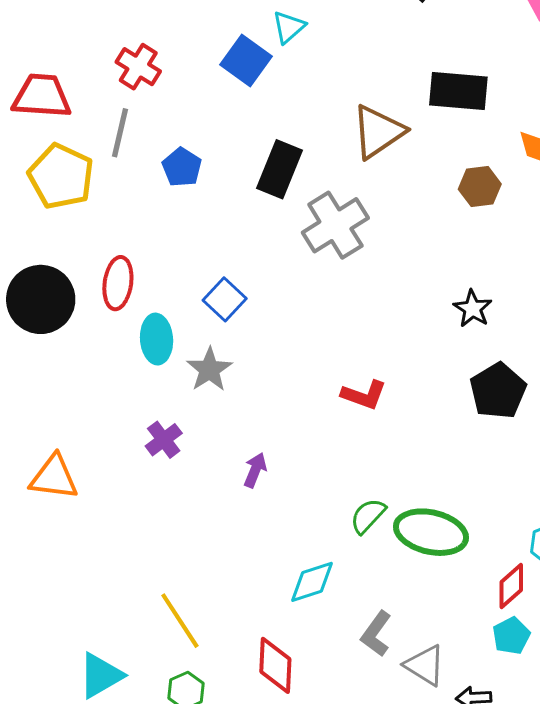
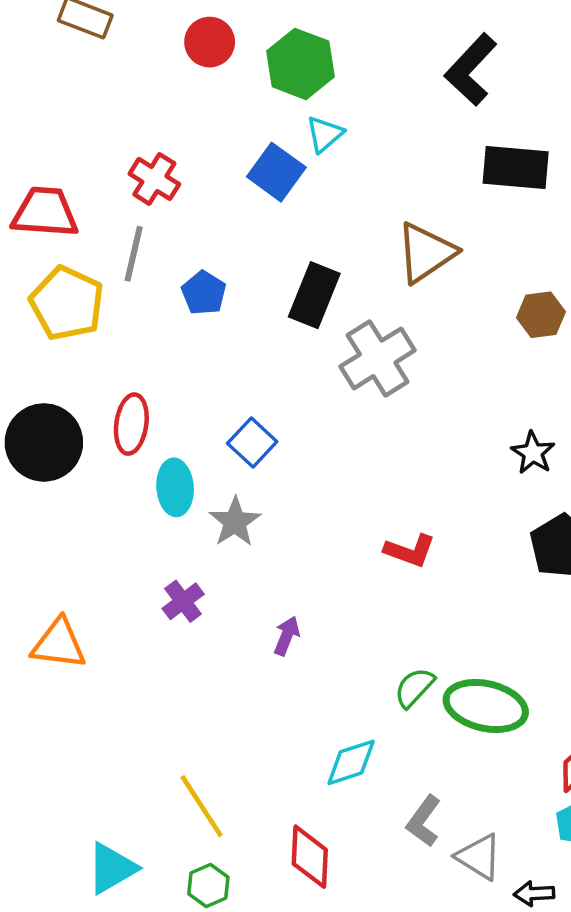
black rectangle: (458, 91) -> (516, 167), moved

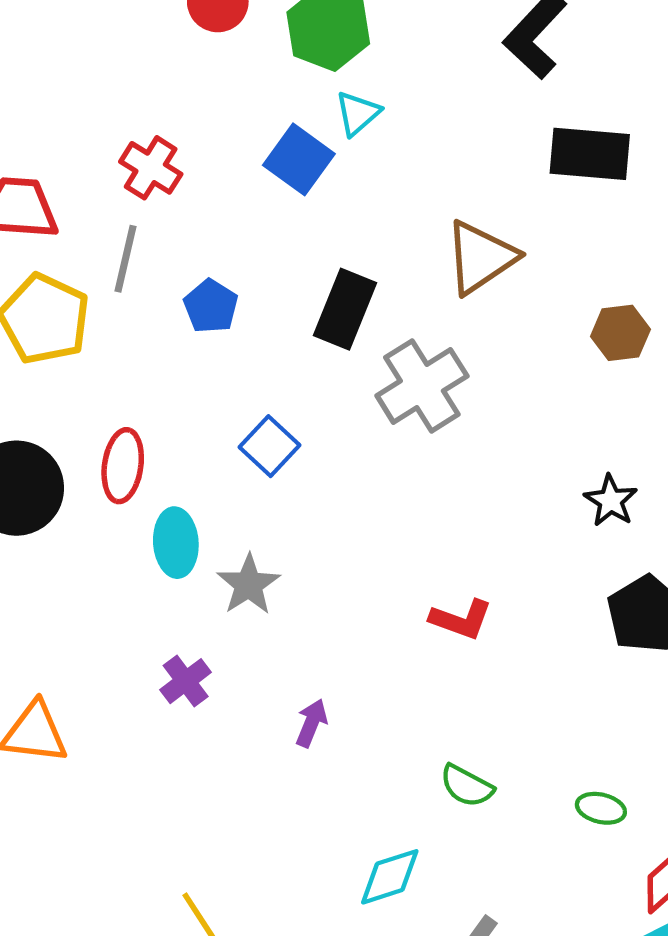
blue square: (252, 442) -> (270, 446), moved
green semicircle: (414, 688) -> (467, 786), turned -105
green ellipse: (486, 706) -> (601, 808), moved, size x0.5

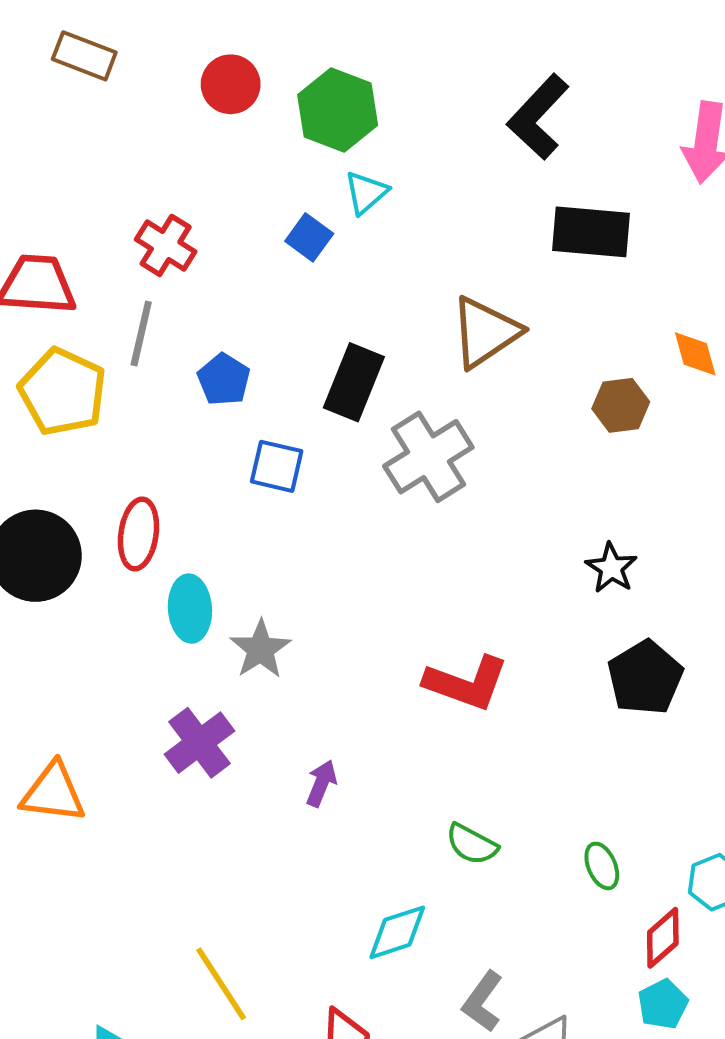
blue square: (299, 159) -> (309, 237), size x0.7
blue square: (270, 446) -> (277, 466), moved, turned -30
red L-shape: (461, 619) -> (466, 683), size x1.4
purple cross: (186, 681) -> (199, 743), size x1.4
green ellipse: (601, 808) -> (602, 866), turned 54

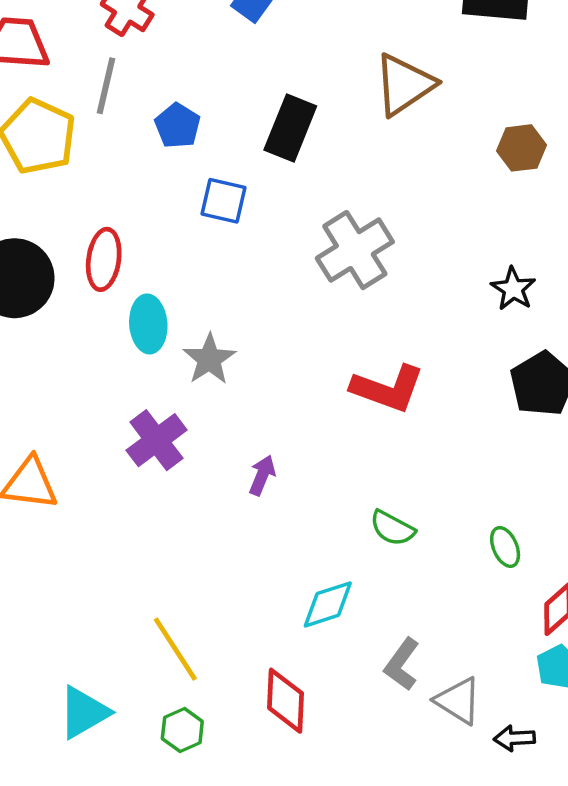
gray cross: (428, 457) -> (355, 250), moved

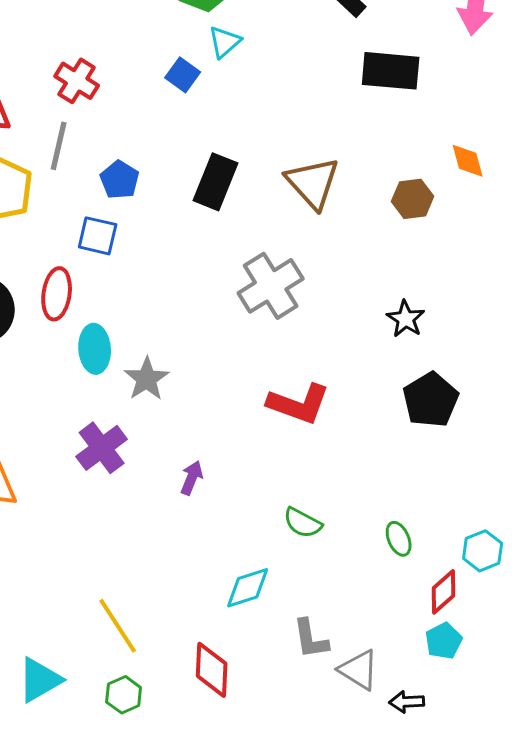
brown triangle: (404, 85) -> (313, 183), moved, turned -38
blue square: (223, 201) -> (98, 236), moved
gray L-shape: (402, 664) -> (311, 639), turned -45

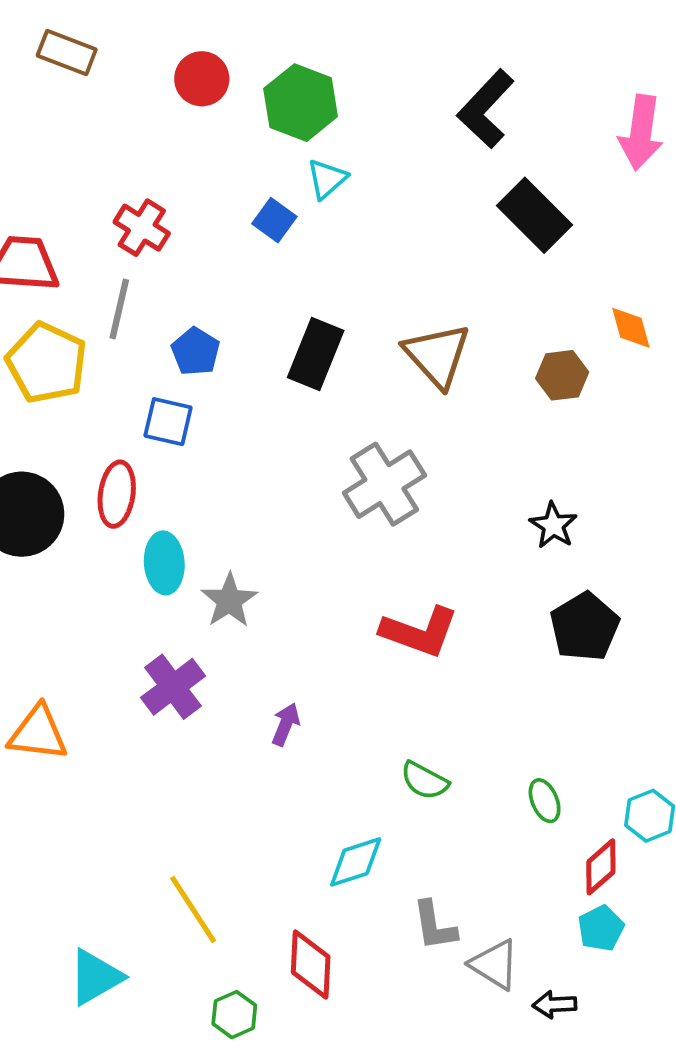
black rectangle: (391, 71) -> (535, 215), turned 40
green hexagon: (124, 695) -> (234, 1015), moved

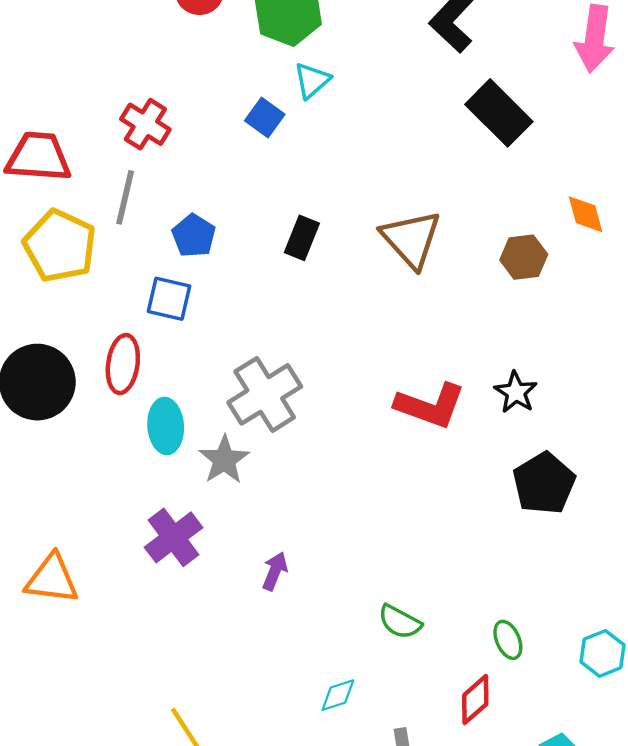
black rectangle: (316, 354) -> (302, 238), size x0.7
gray cross: (384, 484) -> (265, 394), moved
red L-shape: (419, 632) -> (430, 406), moved
cyan diamond: (356, 862) -> (338, 695), size x0.7
red diamond: (601, 867) -> (475, 700), moved

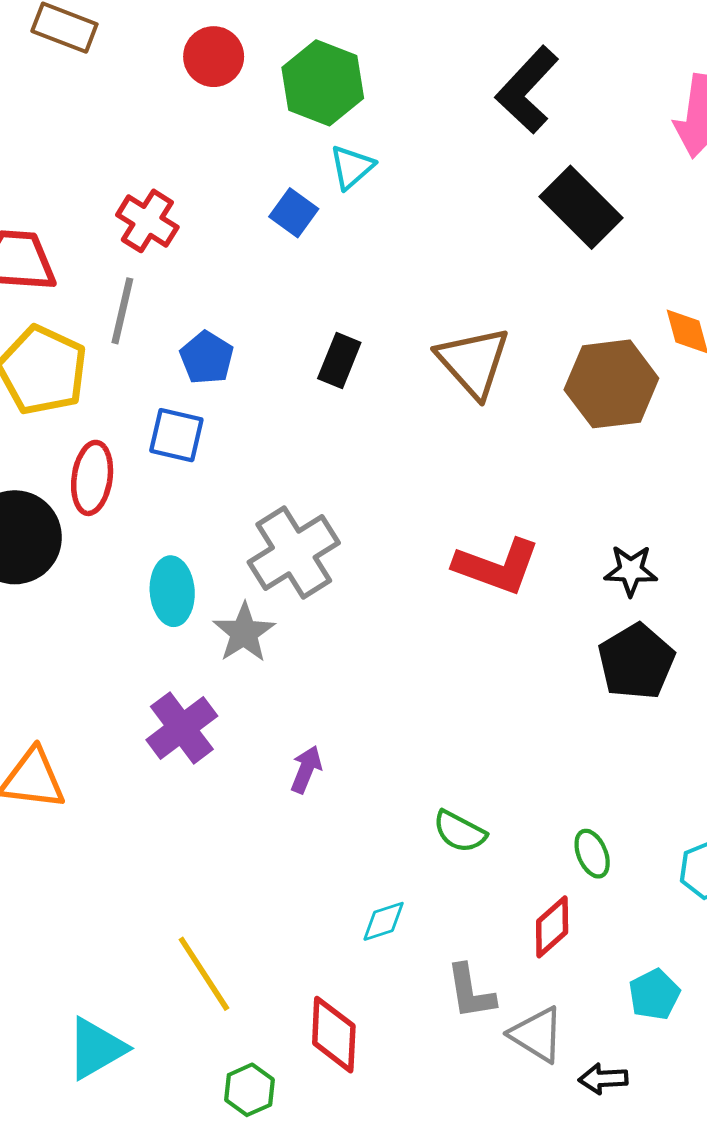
brown hexagon: (524, 257) -> (611, 384), size x1.6
red ellipse: (123, 364) -> (92, 478), moved
black star: (516, 392) -> (631, 570), moved, turned -30

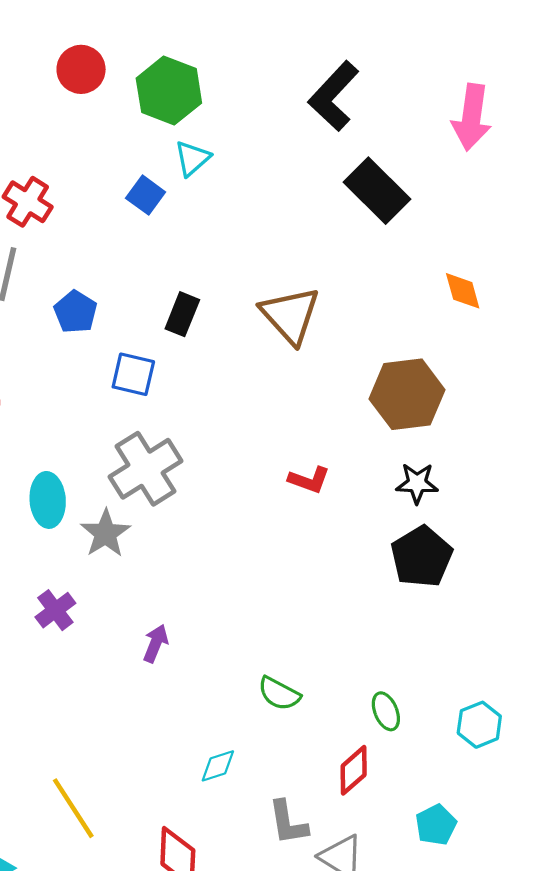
brown hexagon: (611, 384) -> (407, 394), moved
blue square: (176, 435) -> (133, 374), moved
red L-shape: (497, 566) -> (309, 480), size x0.6
purple cross: (182, 728) -> (55, 610), size x0.7

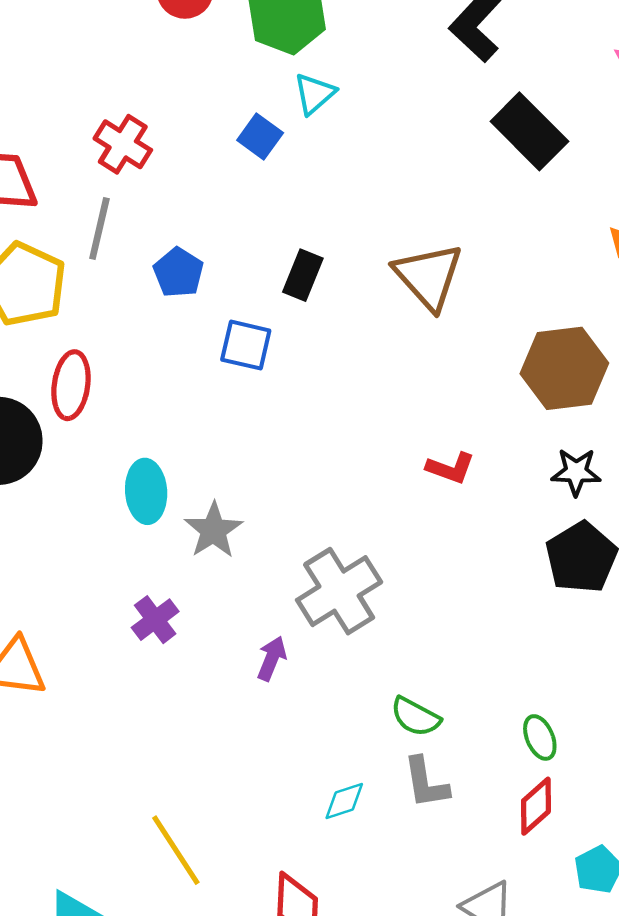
gray cross: (146, 469) -> (339, 591), moved
red diamond: (354, 770) -> (536, 806), moved
gray L-shape: (288, 823) -> (426, 783), moved

